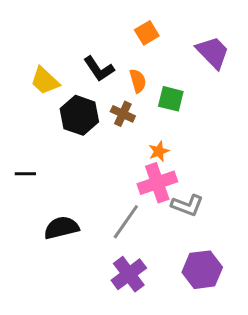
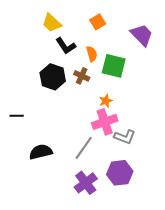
yellow trapezoid: (45, 81) -> (52, 23), moved
green square: (171, 99) -> (114, 66), size x1.4
purple hexagon: (202, 270) -> (120, 173), moved

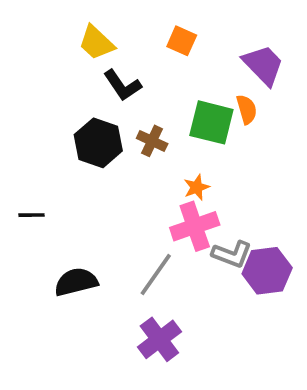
orange square: (98, 22) -> (182, 41), turned -35
orange semicircle: (92, 54) -> (247, 109), moved
purple hexagon: (120, 173) -> (267, 271), moved

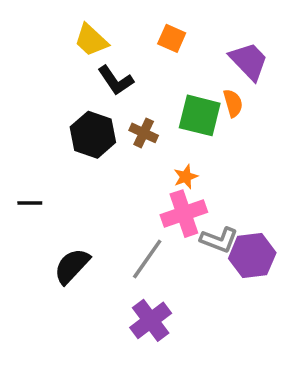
black semicircle: (76, 282) -> (72, 266), turned -33

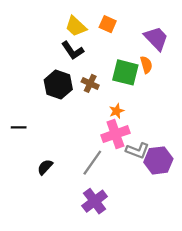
yellow trapezoid: (91, 40) -> (76, 26), moved
black semicircle: (72, 266) -> (45, 167), size x0.7

